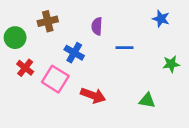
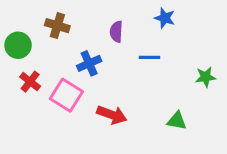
blue star: (161, 19) -> (165, 18), moved
brown cross: (48, 21) -> (57, 26), turned 30
blue cross: (74, 53) -> (89, 63), turned 36

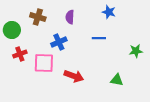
purple semicircle: (116, 32) -> (70, 17), moved
red cross: (30, 82) -> (20, 54), turned 32
pink square: (66, 95) -> (44, 63), turned -30

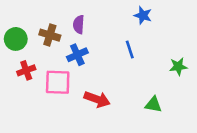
brown cross: (38, 17) -> (50, 35), moved
purple semicircle: (70, 17) -> (79, 25), moved
blue line: (99, 38) -> (130, 49), turned 72

